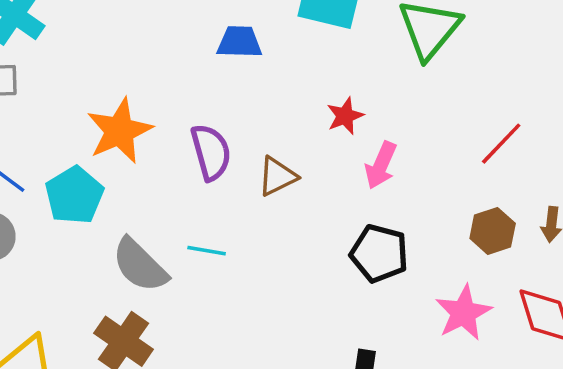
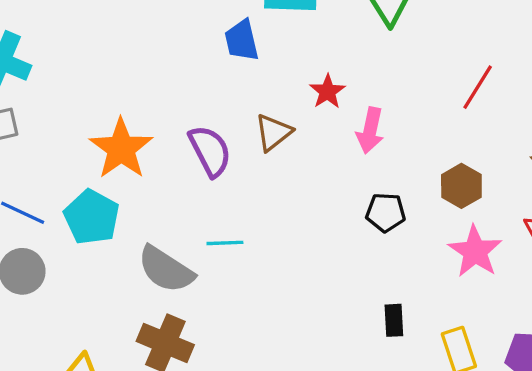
blue trapezoid: (239, 42) -> (242, 40), moved, turned -93
brown triangle: (277, 176) -> (273, 132), moved
brown hexagon: (493, 231) -> (461, 186), moved
black pentagon: (379, 253) -> (386, 212), size x0.7

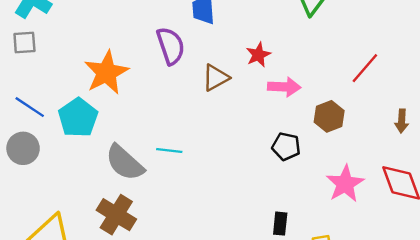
pink arrow: (370, 130) -> (284, 87), turned -108
purple semicircle: (210, 151) -> (171, 46), moved
brown hexagon: (461, 186) -> (329, 116), moved

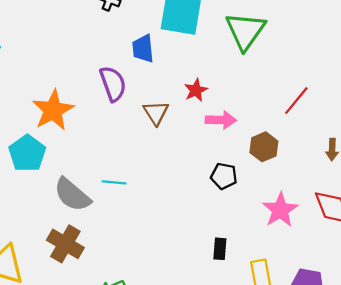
brown triangle: (216, 78) -> (156, 113), turned -32

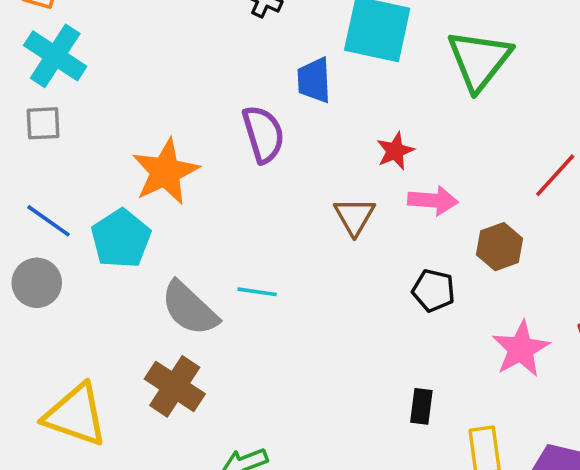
brown triangle: (156, 113) -> (354, 216), moved

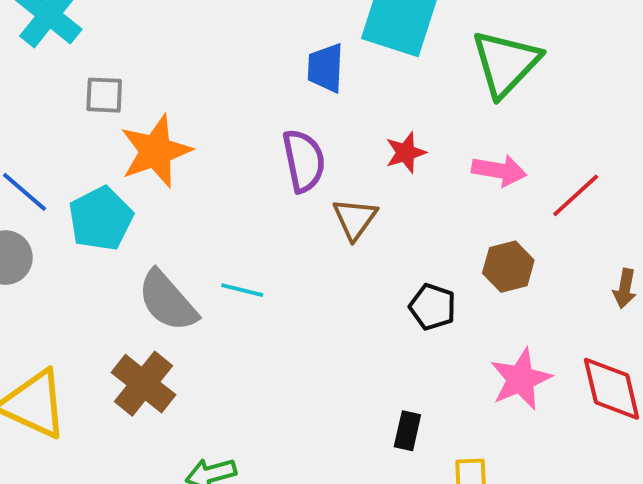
gray square: (43, 123) -> (104, 95), moved
purple semicircle: (263, 134) -> (304, 161), moved
pink arrow: (433, 200) -> (499, 171), moved

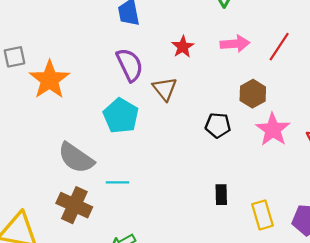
cyan pentagon: (101, 219) -> (121, 116), moved
cyan line: (242, 290) -> (118, 182), moved
pink star: (521, 379) -> (273, 130), moved

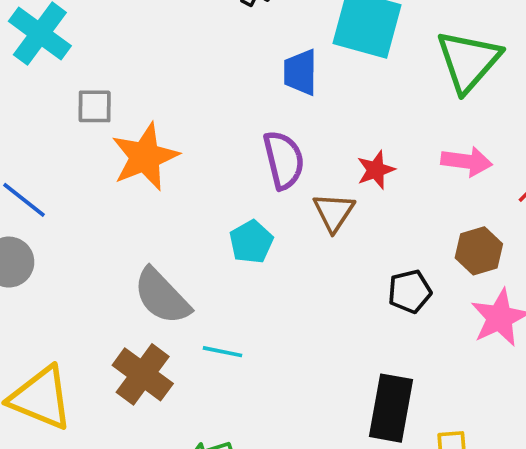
red star: (183, 47) -> (376, 170), moved
cyan pentagon: (121, 116) -> (251, 242), size x0.7
black pentagon: (218, 125) -> (410, 291), turned -30
black rectangle: (221, 195) -> (391, 408), size x1.8

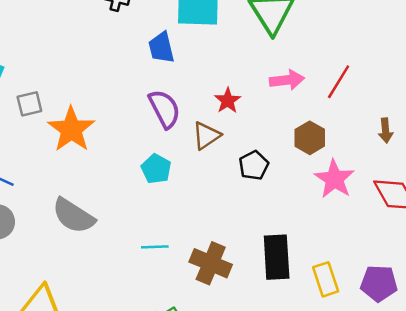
brown triangle: (334, 212) -> (206, 136), turned 36
black pentagon: (410, 291) -> (254, 165), moved
gray semicircle: (162, 296) -> (73, 216), moved
brown cross: (143, 374) -> (211, 263), moved

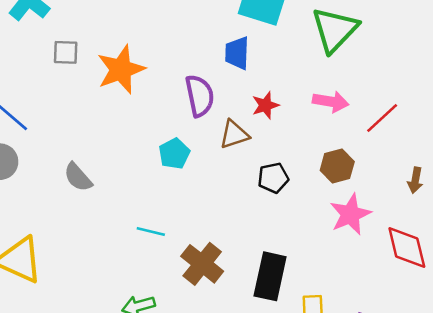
blue trapezoid: (161, 48) -> (237, 53), moved
orange star: (71, 129) -> (121, 69), moved
gray semicircle: (73, 216) -> (78, 177), size x0.7

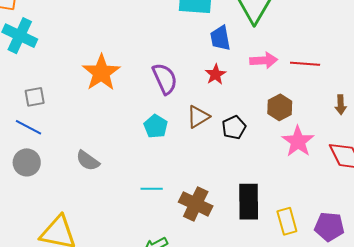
gray square: (66, 52) -> (35, 97), moved
blue trapezoid: (237, 53) -> (220, 38), moved
red line: (382, 118) -> (305, 64), turned 60
brown triangle: (234, 134) -> (198, 117), moved

